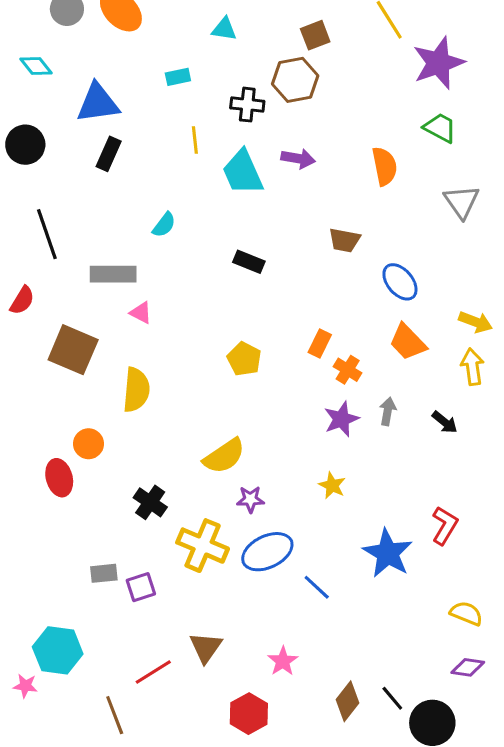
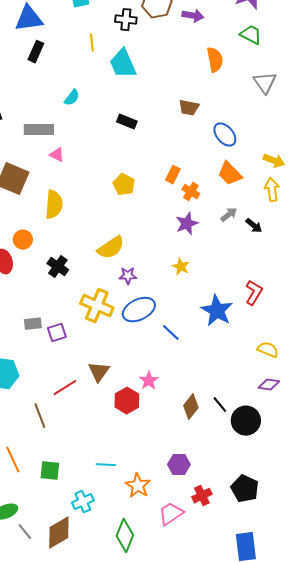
purple arrow: (298, 159) -> (193, 16), moved
gray arrow: (388, 411) -> (229, 215), moved, turned 42
black cross: (150, 502) -> (58, 267), moved
red hexagon: (249, 714) -> (127, 401), moved

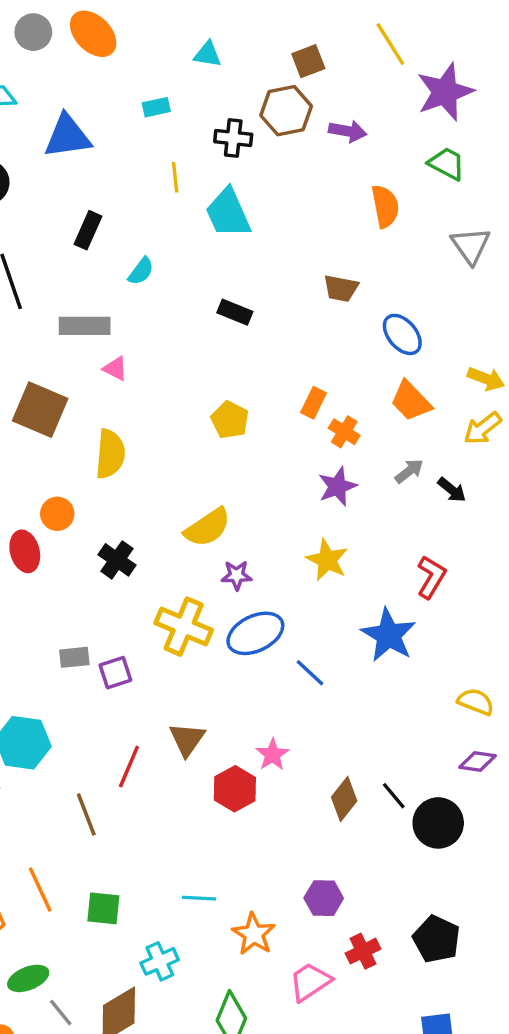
black rectangle: (36, 52) -> (88, 230), moved
yellow arrow: (272, 190) -> (483, 428), turned -120
yellow star: (181, 267) -> (327, 560), size x1.4
red L-shape: (254, 293) -> (431, 577), moved
red line: (65, 388) -> (129, 767), turned -35

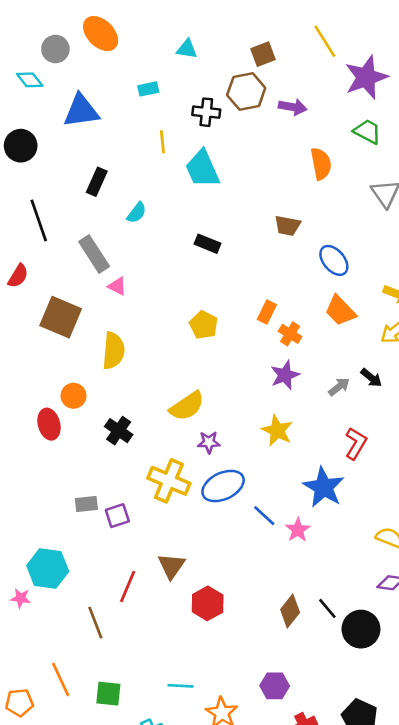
gray circle: (33, 32) -> (55, 49), moved
gray rectangle: (85, 326) -> (94, 254), turned 57
gray arrow: (409, 471) -> (339, 387), moved
pink star: (272, 755) -> (298, 530), moved

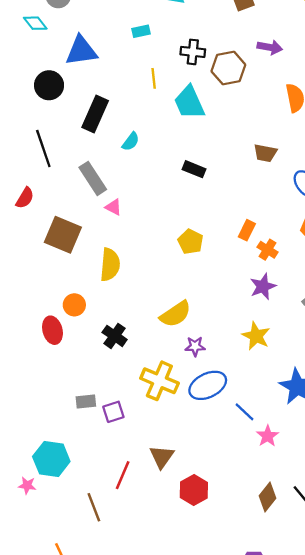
brown hexagon: (246, 92) -> (228, 68), moved
black circle: (21, 146) -> (49, 85), moved
black rectangle: (97, 182) -> (95, 114), size x1.4
pink star: (298, 530) -> (268, 436), moved

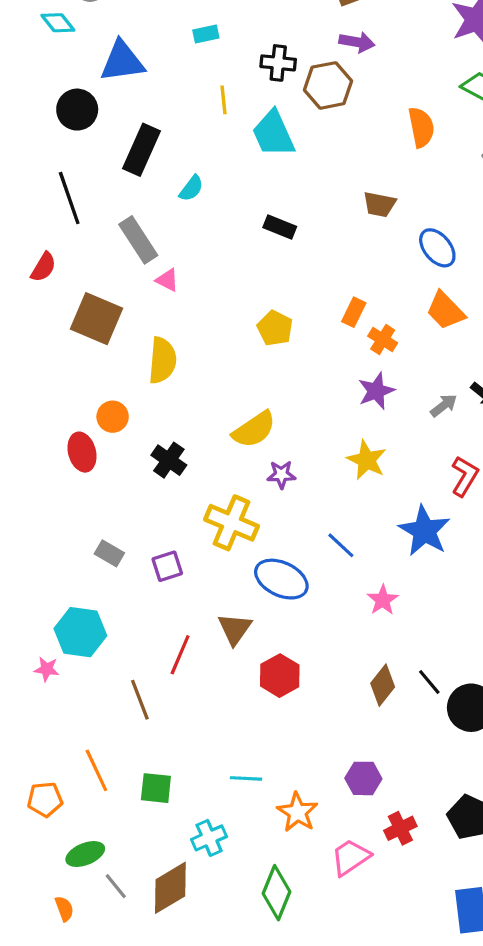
purple arrow: (270, 47) -> (357, 42), moved
blue ellipse: (208, 385) -> (281, 579), moved, turned 51
gray rectangle: (86, 401) -> (109, 553), moved, turned 36
blue line: (245, 412) -> (341, 545), moved

